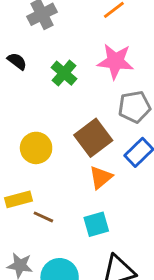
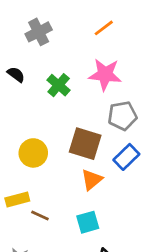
brown square: (93, 138) -> (85, 144), turned -36

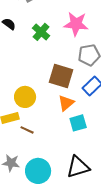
yellow circle: (33, 153) -> (25, 97), moved
cyan square: (88, 222) -> (78, 123), moved

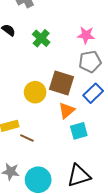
pink star: (76, 24) -> (86, 35), moved, size x0.7
yellow circle: (25, 97) -> (35, 92), moved

